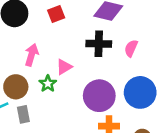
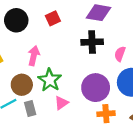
pink semicircle: (131, 48) -> (120, 54), moved
pink triangle: (64, 67) -> (61, 103), moved
green star: (48, 84) -> (50, 80), size x1.5

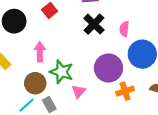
black cross: (92, 42) -> (94, 24), turned -30

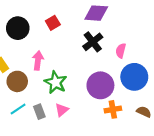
brown circle: (35, 83) -> (17, 81), moved
pink triangle: (79, 91) -> (62, 110), moved

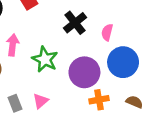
green star: (56, 82) -> (45, 59), moved

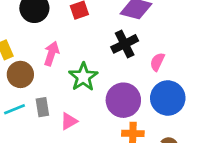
gray rectangle: (15, 103) -> (42, 107), moved

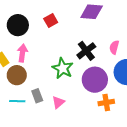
black cross: (125, 44) -> (86, 51), moved
pink arrow: (51, 54) -> (22, 53), moved
cyan line: (15, 109) -> (17, 101), turned 35

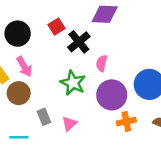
pink semicircle: (114, 47) -> (102, 63), moved
black cross: (86, 51) -> (79, 42), moved
pink arrow: (22, 53) -> (24, 67), turned 144
cyan line: (17, 101) -> (19, 137), moved

